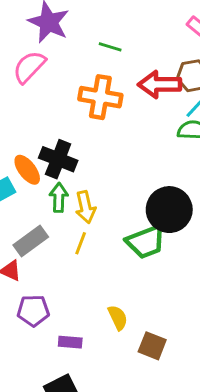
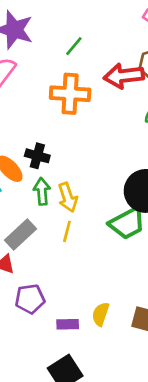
green line: (110, 47) -> (74, 46), turned -60
black cross: (58, 159) -> (37, 156), size x0.7
yellow semicircle: (118, 318) -> (101, 314), moved, turned -130

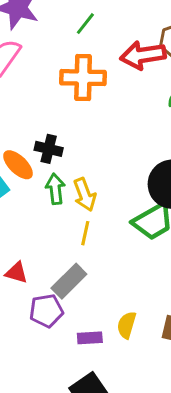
gray rectangle: (20, 235) -> (69, 281), moved

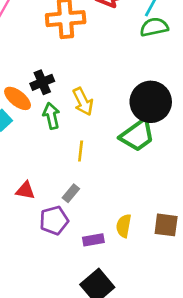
black cross: (49, 149) -> (42, 82), turned -30
yellow arrow: (85, 195) -> (83, 102), moved
gray rectangle: (69, 281) -> (71, 193), size x0.6

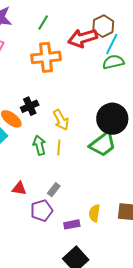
green arrow: (51, 116) -> (39, 145), moved
yellow line: (81, 151) -> (59, 147), moved

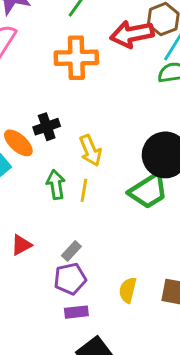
red triangle: (19, 188) -> (21, 245), turned -42
purple pentagon: (42, 211) -> (70, 279), moved
purple rectangle: (72, 224) -> (76, 312), moved

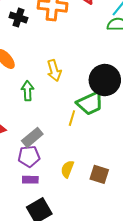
black cross: (47, 127) -> (18, 18), moved, turned 30
yellow line: (84, 190) -> (72, 118), moved
gray rectangle: (71, 251) -> (32, 137), size x1.5

